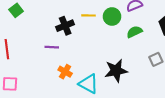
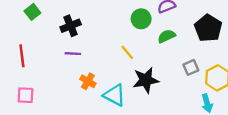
yellow line: (89, 15) -> (127, 52), moved, turned 48
black cross: (65, 26) -> (71, 26), moved

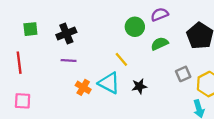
green square: (32, 12) -> (30, 29), moved, turned 32
black star: (146, 80) -> (139, 86), size x0.6
cyan triangle: (115, 95) -> (109, 83), moved

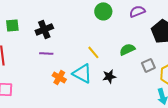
purple semicircle: (160, 14) -> (137, 11), moved
green circle: (135, 27) -> (103, 11), moved
green semicircle: (160, 44) -> (127, 49), moved

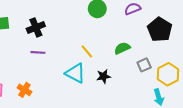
orange cross: (59, 77) -> (24, 90), moved

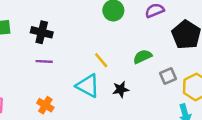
black cross: (36, 27) -> (42, 32), turned 36
orange cross: (24, 90) -> (45, 105), moved

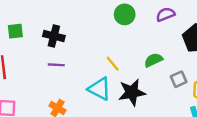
black star: (121, 89) -> (132, 92), size x1.6

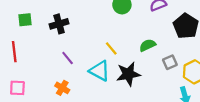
black cross: (54, 36) -> (59, 24), turned -30
purple line: (56, 65) -> (68, 58), moved, turned 48

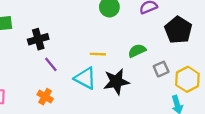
black cross: (59, 24) -> (38, 39), moved
yellow line: (111, 48) -> (98, 54), turned -48

